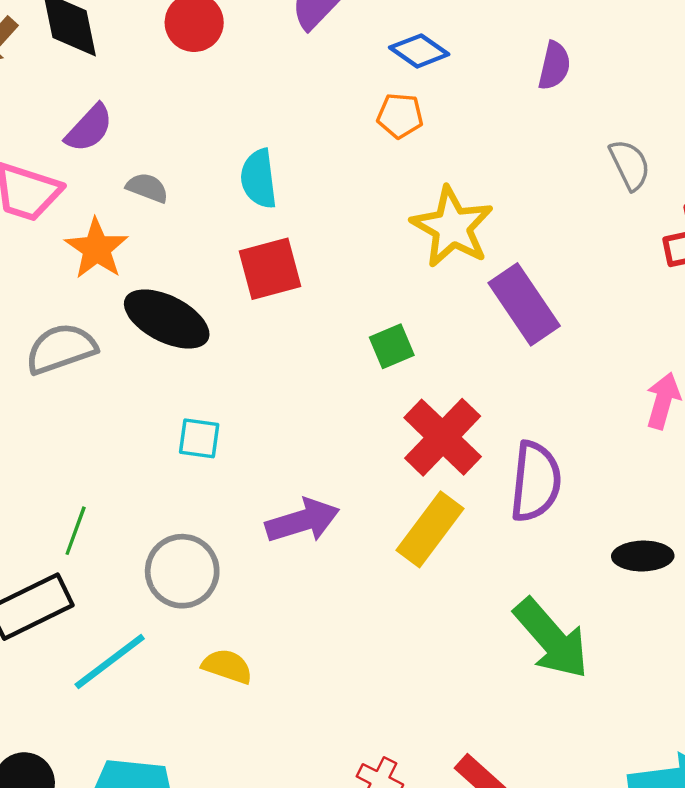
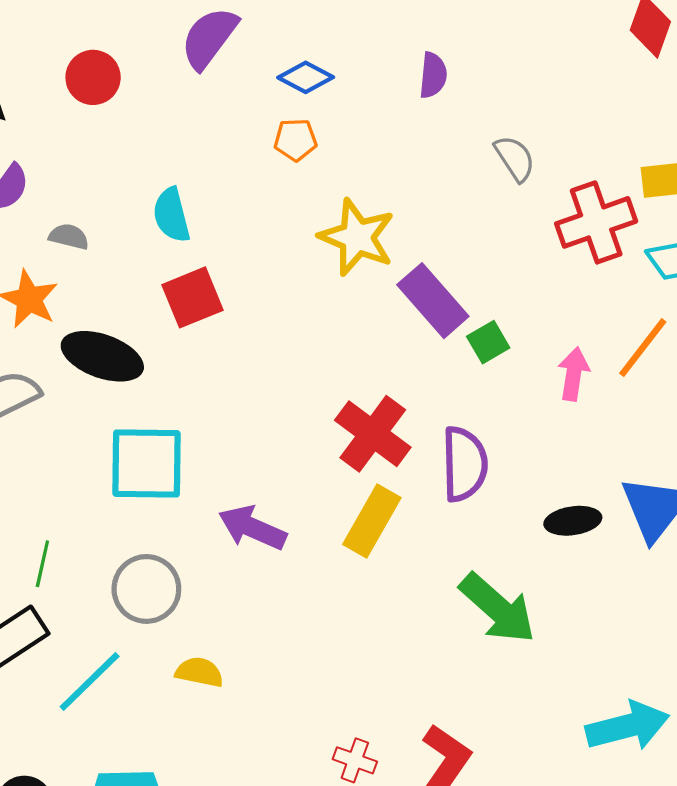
green square: (392, 346) -> (488, 342), moved
cyan square: (199, 438) -> (147, 464), size x2.0
purple arrow: (303, 521) -> (252, 528), turned -132

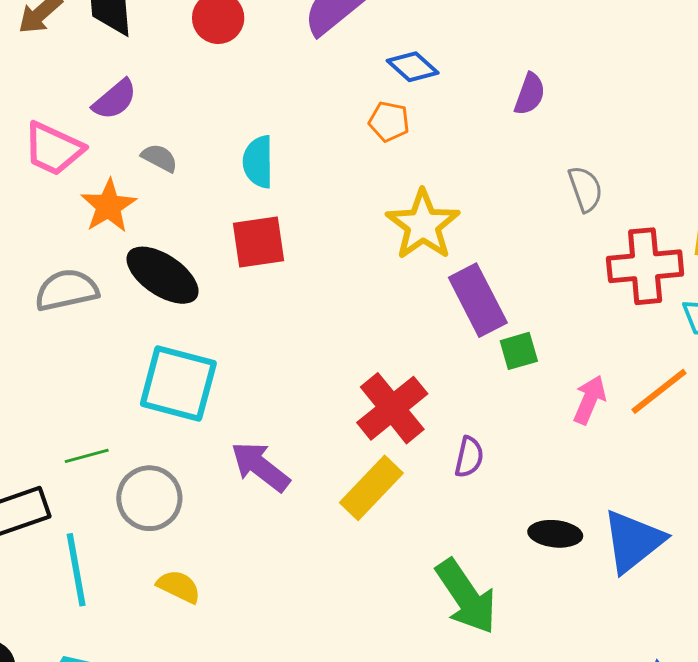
purple semicircle: (464, 464) -> (469, 457), size x0.6
green line: (42, 564) -> (87, 456), moved, turned 48
cyan line: (90, 681) -> (76, 570), turned -70

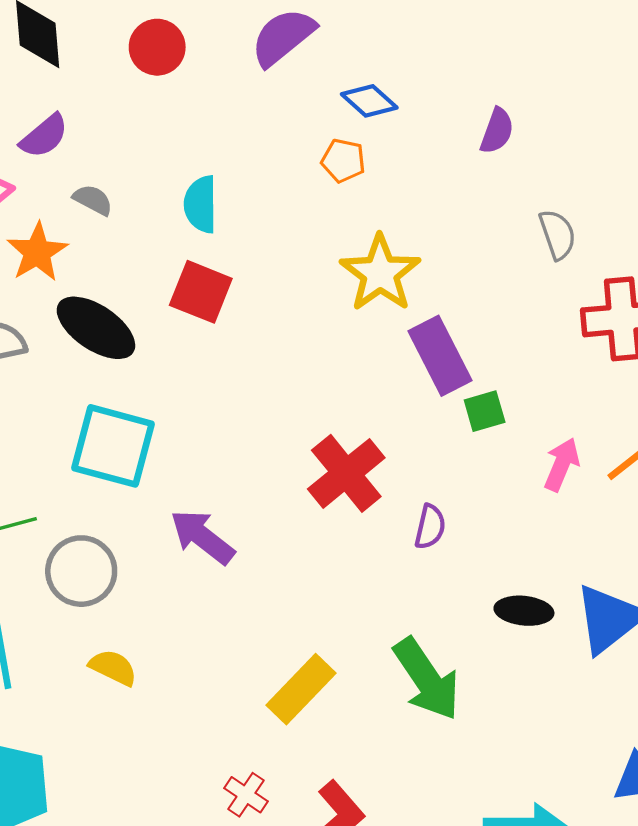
red square: (259, 242) -> (201, 292), turned 30
yellow rectangle: (371, 488) -> (301, 689), moved

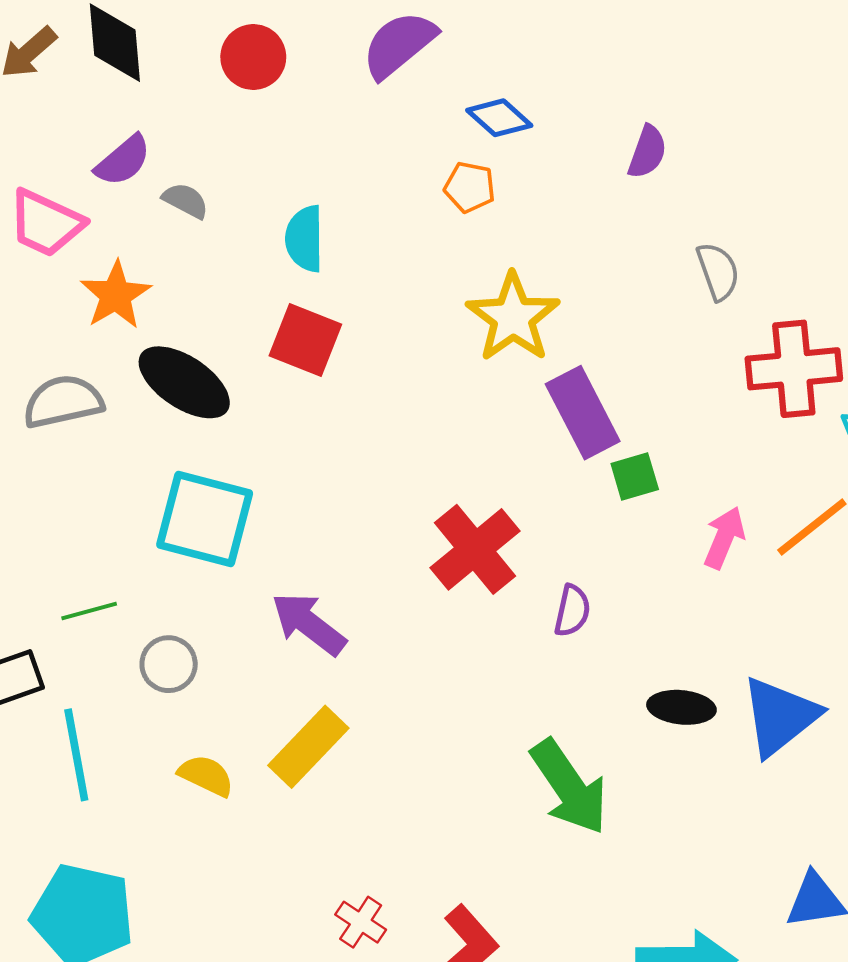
gray semicircle: (93, 200) -> (185, 201), moved
gray circle: (81, 571) -> (169, 664), size x0.7
yellow rectangle: (301, 689) -> (308, 747), moved

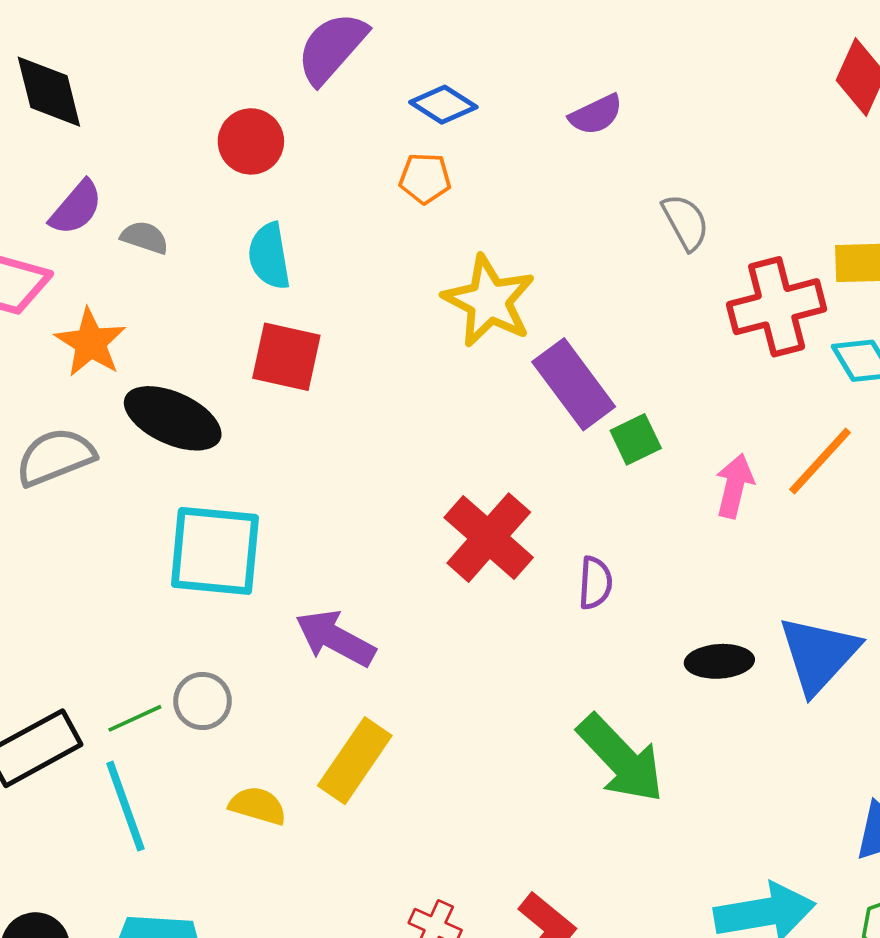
red circle: (253, 57) -> (251, 141), moved
purple semicircle: (647, 152) -> (596, 115), turned 54
green line: (89, 611) -> (135, 718), moved

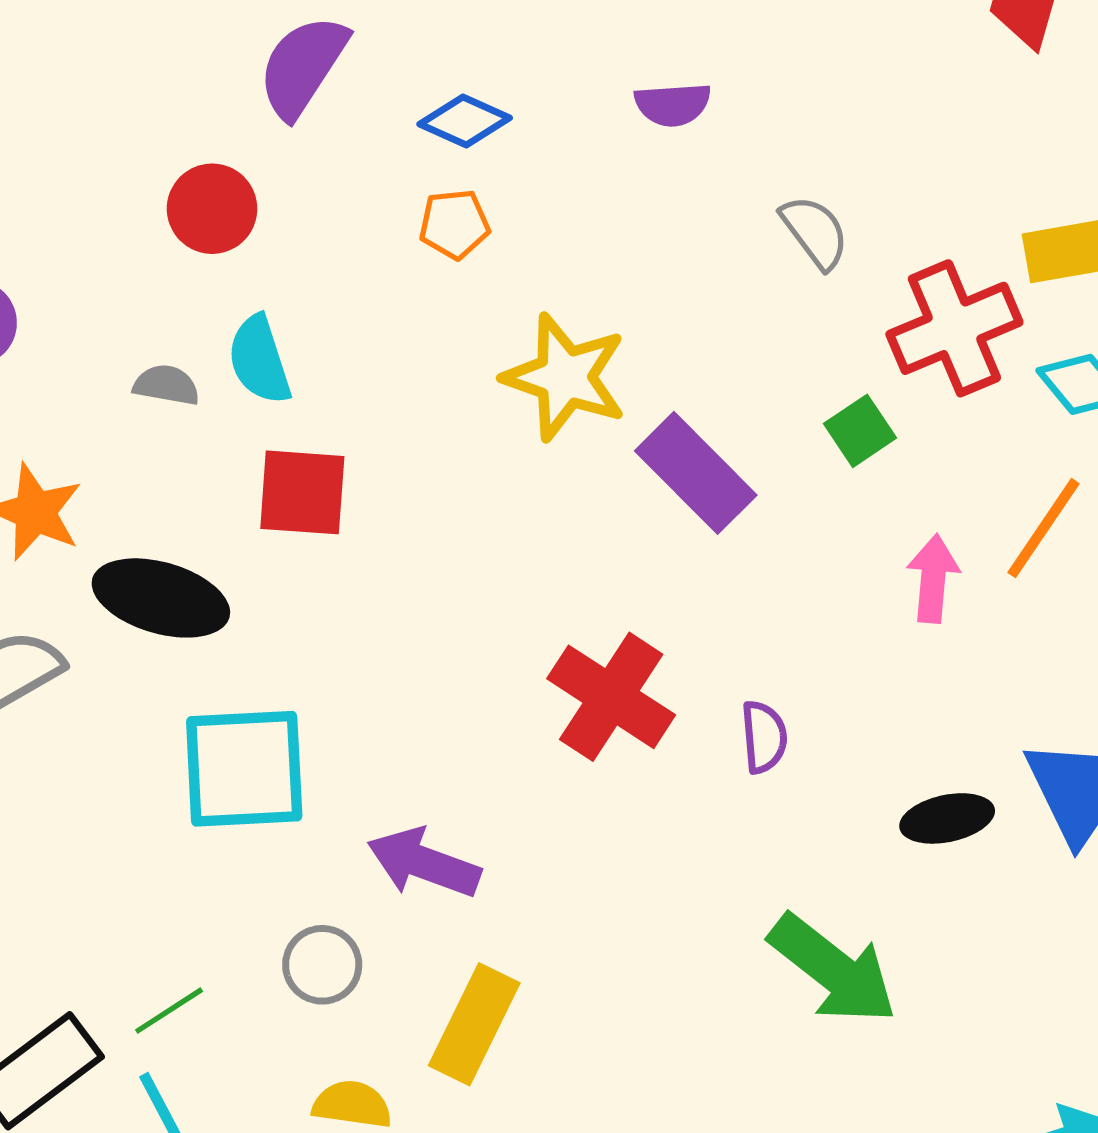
purple semicircle: (596, 115) -> (673, 104), turned 30
gray semicircle: (145, 237) -> (166, 385), moved
green square: (636, 439) -> (860, 431), moved
gray circle: (202, 701) -> (322, 965), moved

